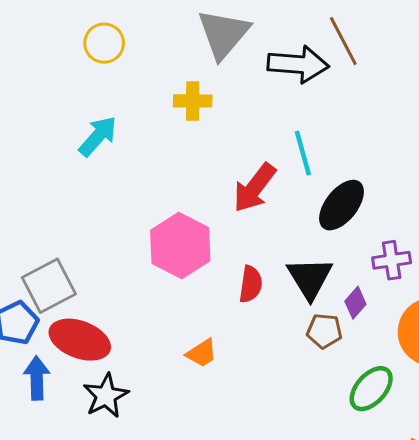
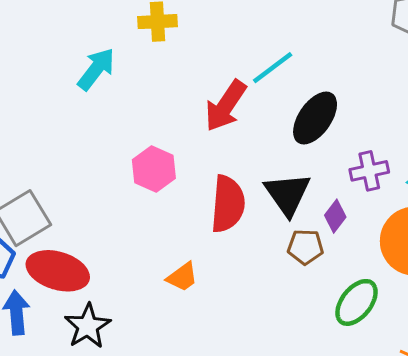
cyan arrow: (98, 136) -> (96, 69), moved
cyan line: (303, 153) -> (273, 68), turned 72
pink hexagon: (180, 245) -> (154, 169), size x0.7
red semicircle: (251, 284) -> (228, 204), size x1.5

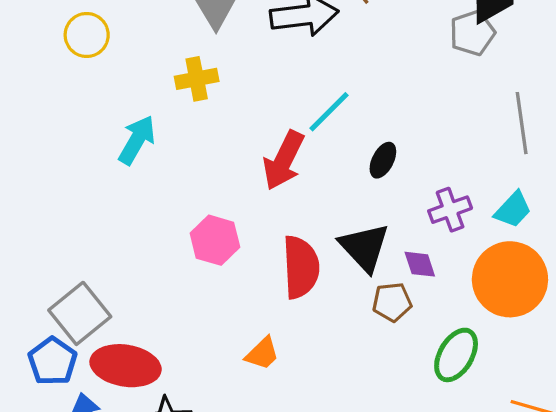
black ellipse: (315, 118) -> (383, 160), size x0.6
purple diamond: (335, 216) -> (420, 264), turned -48

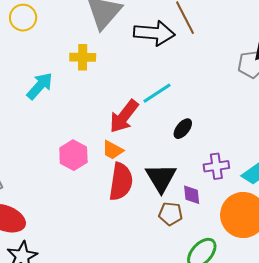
orange trapezoid: (262, 354) -> (113, 150), moved, turned 60

